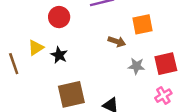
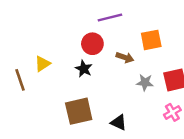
red circle: (59, 17) -> (92, 44), moved
black star: (59, 55) -> (84, 69), moved

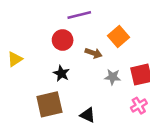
orange square: (151, 40) -> (119, 36), turned -30
black star: (84, 69) -> (61, 73), moved

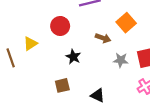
red circle: (63, 40) -> (60, 26), moved
brown square: (49, 104) -> (62, 85), size x0.6

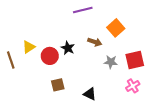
red circle: (60, 26) -> (50, 56), moved
black star: (73, 57) -> (68, 48), moved

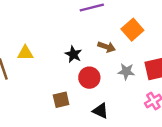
yellow triangle: (29, 47) -> (25, 53), turned 32
red circle: (50, 56) -> (89, 78), moved

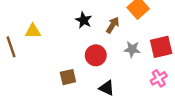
brown arrow: (107, 47) -> (113, 25), turned -77
black star: (73, 54) -> (84, 20), moved

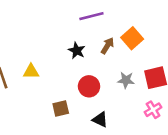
brown arrow: (113, 25) -> (107, 46), moved
yellow triangle: (33, 31) -> (31, 72), moved

